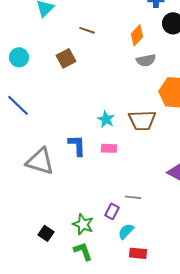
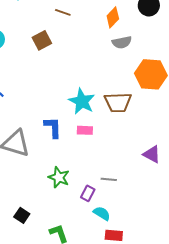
cyan star: (106, 119) -> (82, 101), size x1.5
green star: (83, 224) -> (59, 177), moved
cyan semicircle: (126, 231) -> (102, 213), turned 78

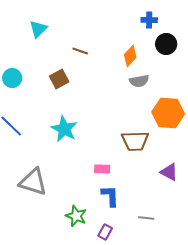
cyan star: (82, 101) -> (64, 129), moved
blue L-shape: (53, 127) -> (110, 196), moved
purple triangle: (152, 154) -> (169, 172), moved
gray line: (109, 179) -> (146, 218), moved

